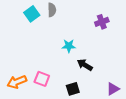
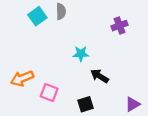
orange arrow: (17, 82) -> (22, 78), moved

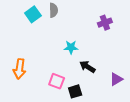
orange arrow: (22, 78) -> (20, 69), turned -60
pink square: (49, 92) -> (57, 81), moved
purple triangle: (132, 104) -> (116, 79), moved

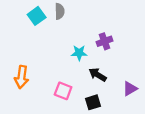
purple cross: (105, 23) -> (105, 41), moved
black square: (75, 91) -> (93, 102), moved

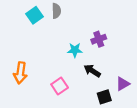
pink square: (63, 91) -> (60, 86), turned 35
black square: (93, 102) -> (104, 97), moved

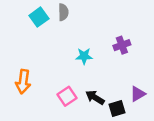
purple cross: (99, 39) -> (122, 45), moved
black arrow: (92, 71) -> (95, 98), moved

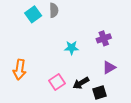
purple triangle: (138, 94) -> (109, 67), moved
black arrow: (95, 98) -> (81, 83), turned -63

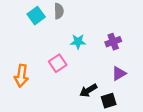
cyan star: (72, 48) -> (78, 42), moved
pink square: (57, 82) -> (58, 63), moved

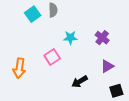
purple cross: (113, 42) -> (102, 38), turned -32
black square: (109, 101) -> (116, 91), moved

